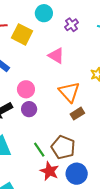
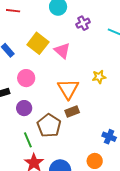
yellow square: (22, 34) -> (38, 43), moved
purple circle: (29, 109) -> (24, 108), moved
brown pentagon: (63, 147) -> (49, 126), moved

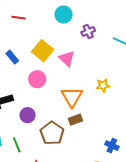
pink circle: (26, 78) -> (37, 79), moved
green line: (28, 140) -> (17, 145), moved

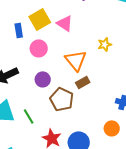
yellow square: (43, 51) -> (40, 19), turned 30
blue rectangle: (12, 57) -> (19, 30), moved, turned 40
purple circle: (28, 115) -> (43, 79), moved

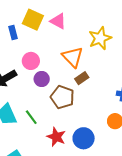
yellow square: (40, 19) -> (33, 20), turned -30
yellow star: (105, 44) -> (100, 38), size x1.6
pink circle: (39, 48) -> (31, 61), moved

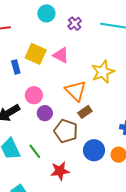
red star: (56, 137) -> (60, 171), turned -30
blue circle: (84, 138) -> (94, 150), moved

